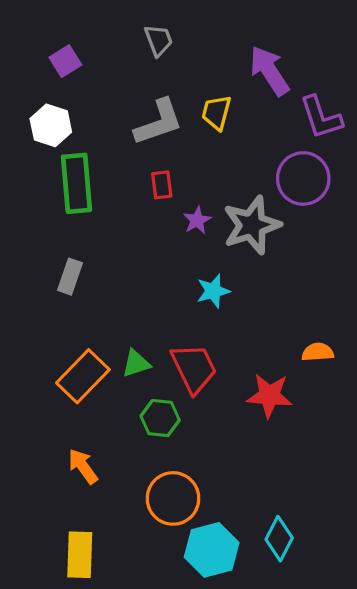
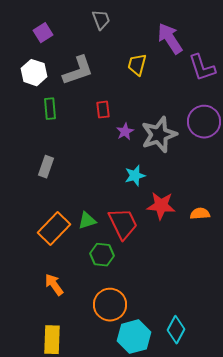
gray L-shape: (159, 122) -> (78, 71), moved
purple circle: (303, 178) -> (204, 122), moved
green rectangle: (77, 183) -> (50, 109), size x0.6
red star: (269, 396) -> (161, 206), moved

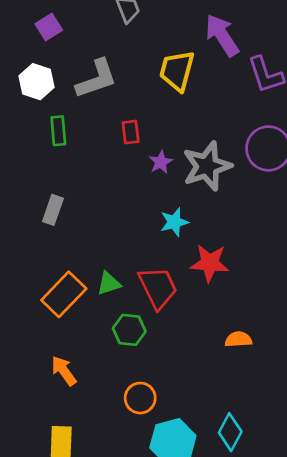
yellow trapezoid: (137, 65) -> (177, 71), size x1.4
orange semicircle: (200, 214) -> (238, 339), moved
orange circle: (110, 305) -> (140, 398), size x0.7

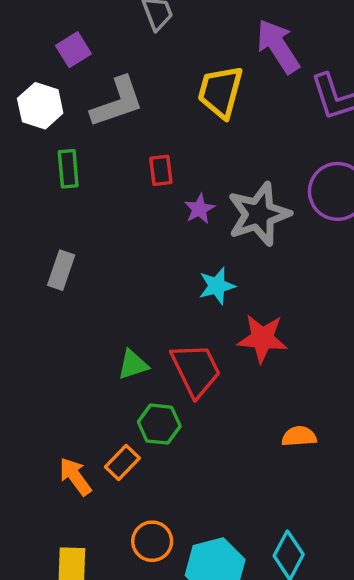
purple square: (49, 27) -> (73, 50), moved
orange rectangle: (64, 294) -> (122, 463), moved, size x0.6
orange circle: (140, 398) -> (152, 541), moved

